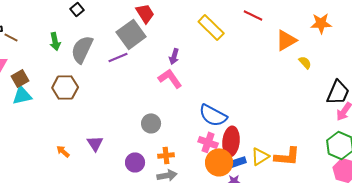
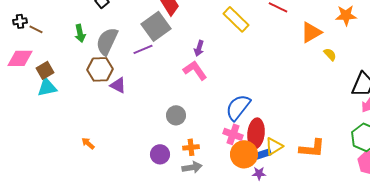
brown hexagon: (65, 87) -> (100, 69), moved
blue semicircle: (213, 115) -> (238, 107), turned 100
purple triangle: (95, 143) -> (118, 85), moved, turned -30
yellow triangle: (260, 156) -> (274, 146), moved

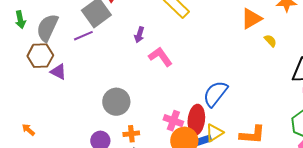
pink L-shape: (195, 70) -> (160, 57), moved
blue semicircle: (238, 107) -> (215, 94), moved
gray circle: (176, 115) -> (116, 102), size x1.4

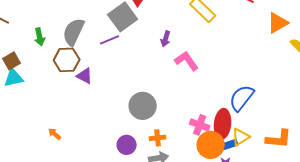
green arrow: (20, 20) -> (40, 37), moved

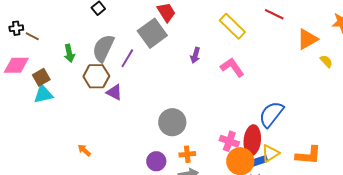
purple line: (110, 40) -> (127, 58), moved, turned -36
pink L-shape: (187, 61) -> (232, 67), moved

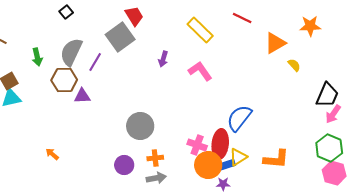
purple triangle: (114, 92) -> (82, 96), turned -30

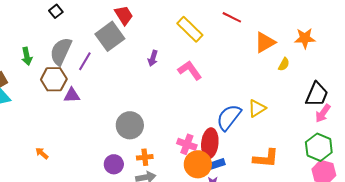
orange star: (310, 26) -> (305, 38), moved
yellow semicircle: (294, 65) -> (284, 64), turned 72
yellow triangle: (238, 157) -> (257, 108), moved

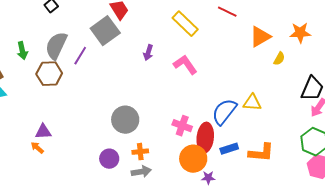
purple triangle: (72, 95) -> (43, 132), moved
yellow triangle: (257, 108) -> (252, 103), turned 36
pink cross: (187, 144) -> (182, 126), moved
blue rectangle: (216, 164) -> (229, 149), moved

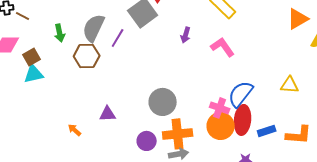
blue semicircle: (224, 112) -> (241, 94), moved
purple triangle: (43, 132) -> (108, 114), moved
orange cross: (140, 152) -> (178, 134), size x1.8
orange circle: (193, 159) -> (221, 126), moved

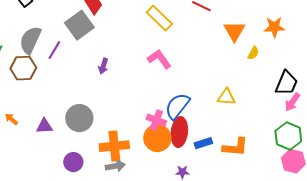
orange triangle: (298, 19) -> (234, 31), turned -30
purple arrow: (186, 35) -> (103, 66), moved
gray circle: (163, 102) -> (79, 118), moved
orange arrow: (75, 130) -> (11, 119), moved
purple circle: (147, 141) -> (73, 162), moved

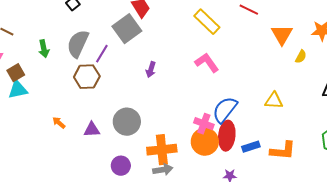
brown hexagon: (23, 68) -> (87, 77), moved

